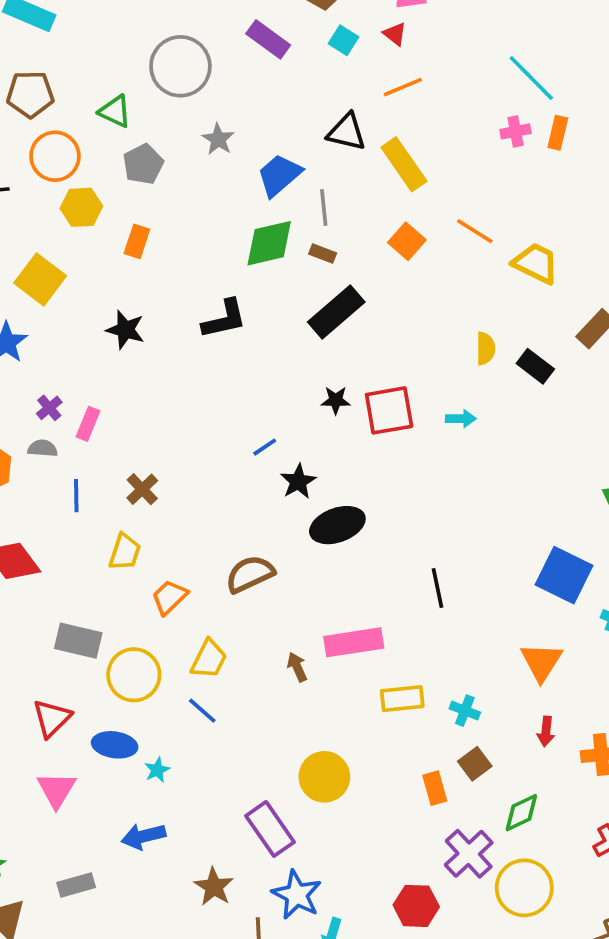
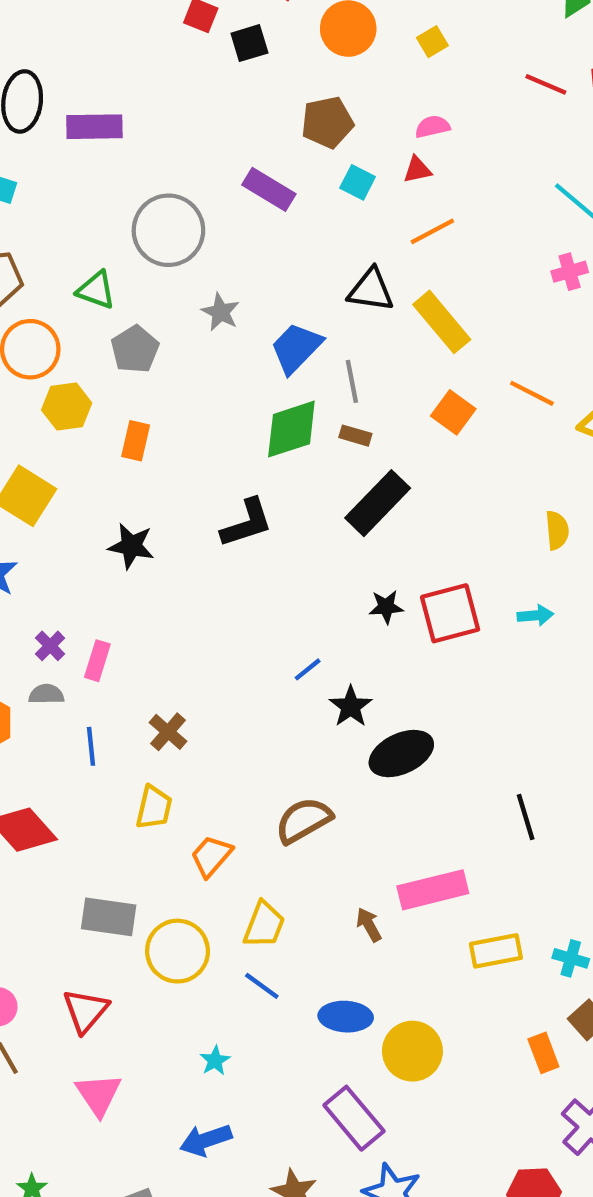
red triangle: (395, 34) -> (417, 170), turned -45
blue ellipse: (115, 745) -> (346, 1017), moved

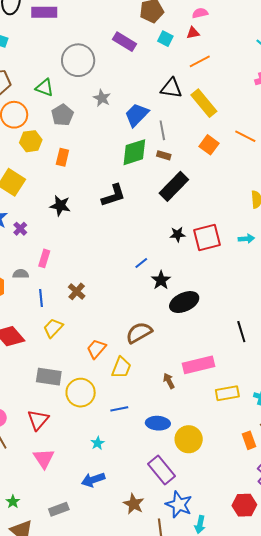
purple cross: (50, 646) -> (20, 229), moved
yellow trapezoid: (154, 807) -> (53, 328), moved, turned -150
yellow trapezoid: (264, 925) -> (121, 367), moved
blue line: (262, 986) -> (119, 409), turned -48

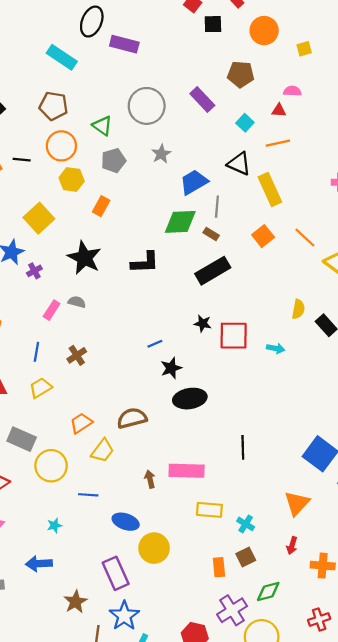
cyan square: (165, 39) -> (245, 123), moved
black star: (60, 206) -> (84, 258), size x1.4
gray semicircle: (21, 274) -> (77, 302), moved

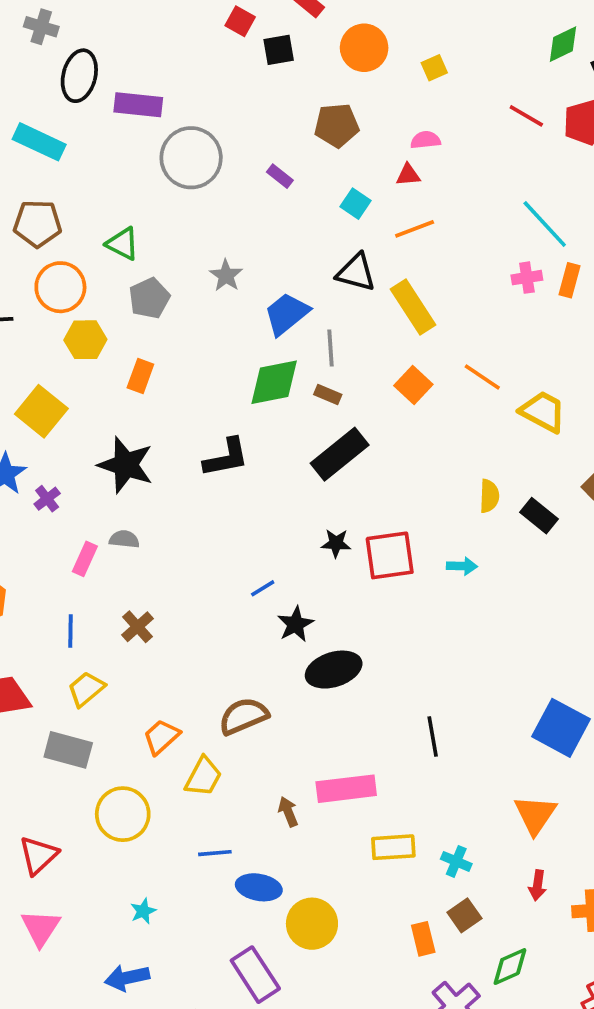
purple rectangle: (202, 100) -> (280, 176), size x0.6
gray circle: (147, 106) -> (191, 158), moved
gray rectangle: (22, 439) -> (68, 750), moved
blue line: (88, 495) -> (215, 853), moved

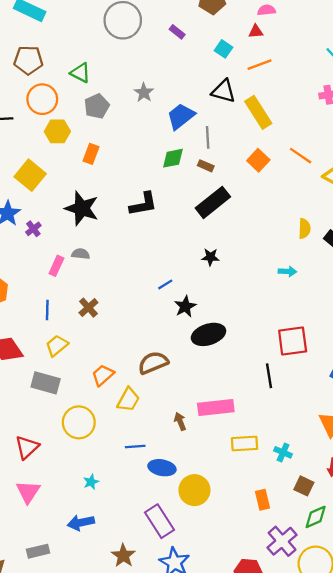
green diamond: (274, 382) -> (173, 158), size x0.7
red square: (390, 555) -> (293, 341), moved
brown square: (464, 915) -> (304, 486), moved, turned -30

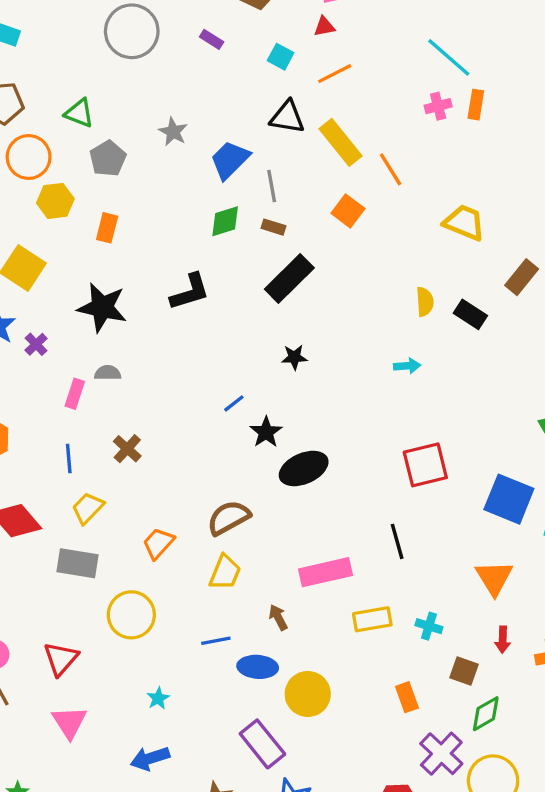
orange line: (301, 156) -> (391, 169), moved, turned 30
black line: (269, 376) -> (397, 541), moved
yellow trapezoid: (128, 400) -> (225, 572), moved
brown arrow: (180, 421) -> (278, 617), moved

